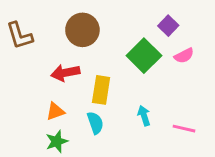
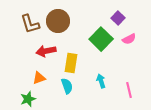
brown L-shape: (20, 36) -> (30, 24), moved
pink line: (184, 129) -> (129, 90), turned 63
green star: (57, 141) -> (28, 99), moved

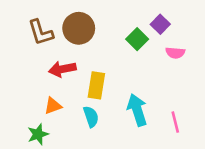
green square: (101, 39) -> (137, 39), moved, size x0.7
pink semicircle: (129, 39) -> (175, 53), turned 32
cyan arrow: (101, 81) -> (137, 110), size x1.6

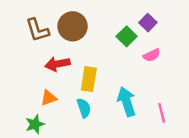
pink semicircle: (175, 53) -> (152, 55), moved, turned -30

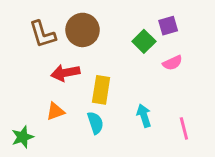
purple square: (148, 23) -> (168, 26), turned 30
cyan arrow: (127, 102) -> (144, 116), size x0.7
green star: (35, 124) -> (23, 137), moved

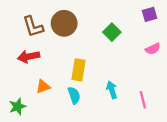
purple square: (168, 26) -> (149, 14), moved
pink semicircle: (172, 63) -> (153, 49), moved
red arrow: (65, 73) -> (29, 57), moved

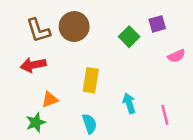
purple square: (149, 14) -> (157, 24), moved
cyan semicircle: (74, 95) -> (89, 124), moved
green star: (18, 106) -> (36, 122), moved

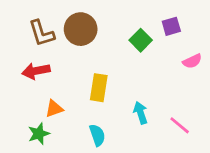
pink line: (165, 115) -> (180, 125), turned -36

